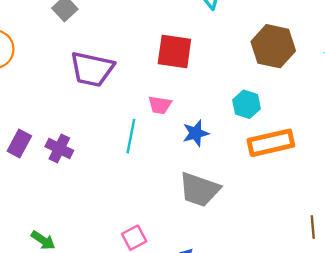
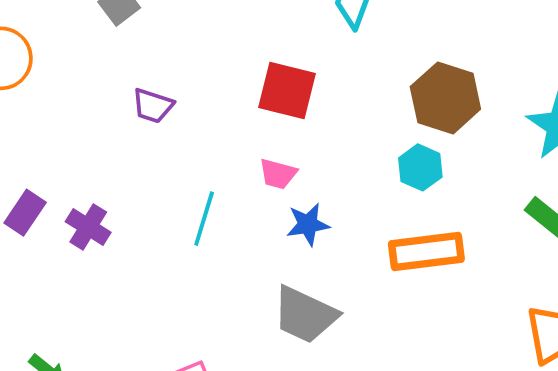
purple trapezoid: (92, 69) -> (153, 106), size x0.6
cyan hexagon: (246, 104) -> (420, 167), moved
pink trapezoid: (160, 105) -> (278, 174), moved

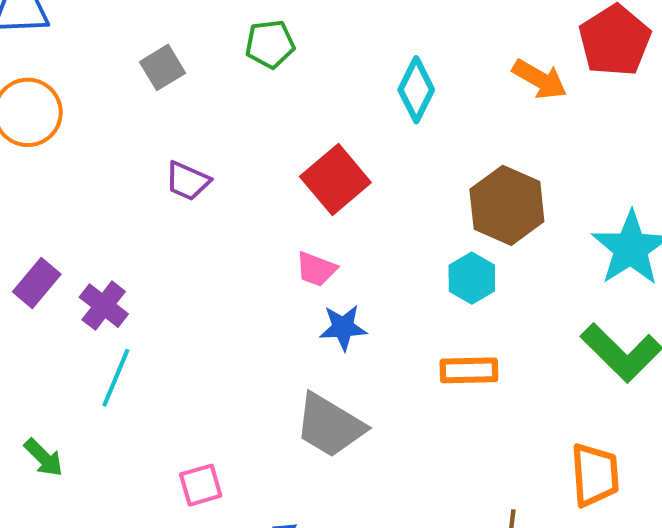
red square: (287, 90) -> (335, 179), turned 30
cyan line: (204, 219) -> (116, 378), moved
orange rectangle: (426, 252) -> (469, 370), size x0.7

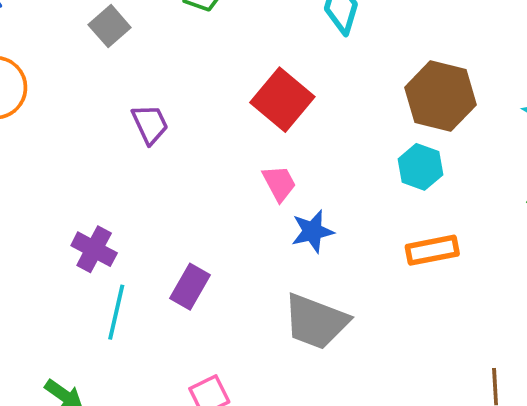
purple trapezoid: (188, 181) -> (150, 124), turned -129
pink trapezoid: (316, 269) -> (279, 183), turned -129
purple rectangle: (37, 283) -> (190, 287), moved

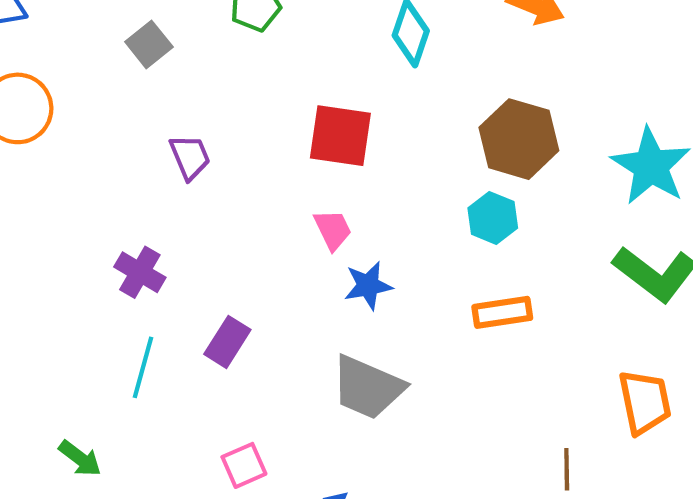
red square: (282, 100) -> (340, 136), turned -34
purple cross: (94, 249) -> (140, 272), moved

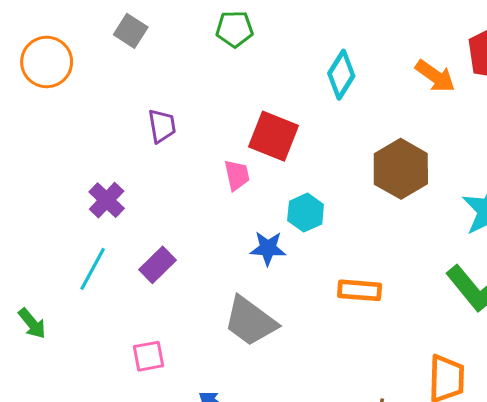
gray square: (149, 44) -> (131, 31), moved, turned -32
cyan hexagon: (493, 218) -> (306, 213), moved
pink trapezoid: (333, 230) -> (237, 175), moved

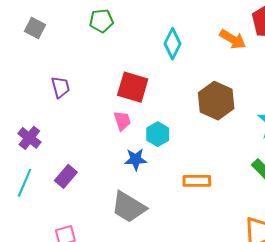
pink trapezoid: (237, 175) -> (122, 121), moved

